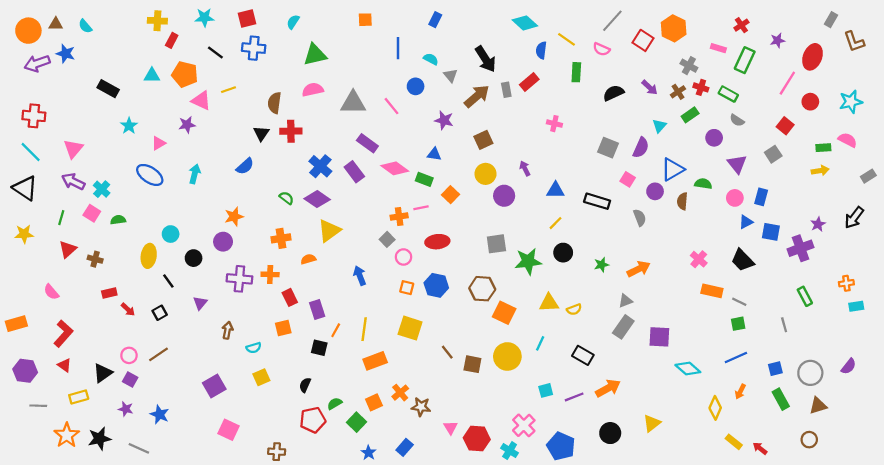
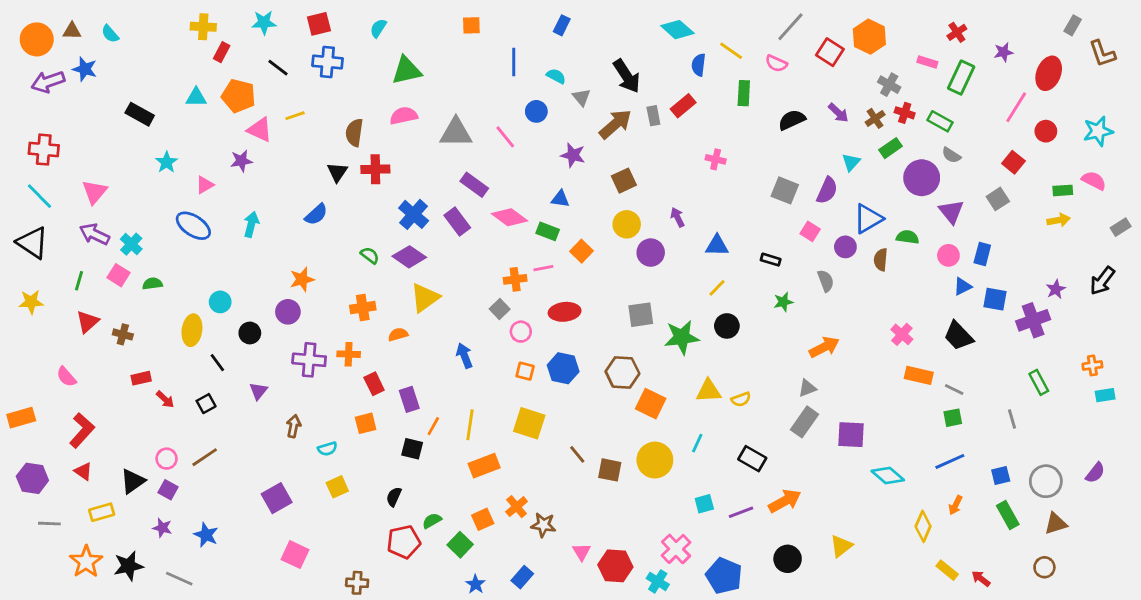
purple circle: (714, 138) -> (922, 178), size x1.6
black rectangle: (597, 201) -> (771, 260), size x0.6
green star: (601, 265) -> (783, 302), moved

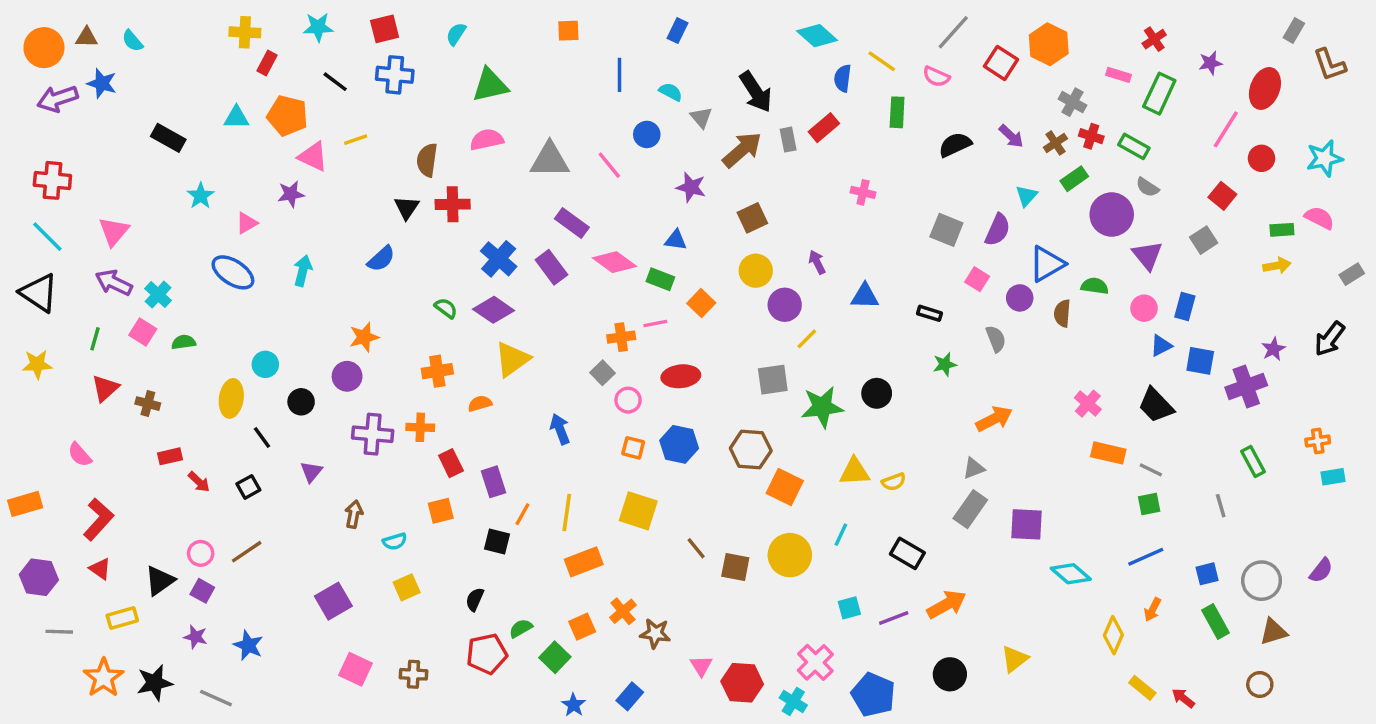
yellow line: (717, 288) -> (807, 339), moved
brown cross: (357, 583) -> (413, 674), moved

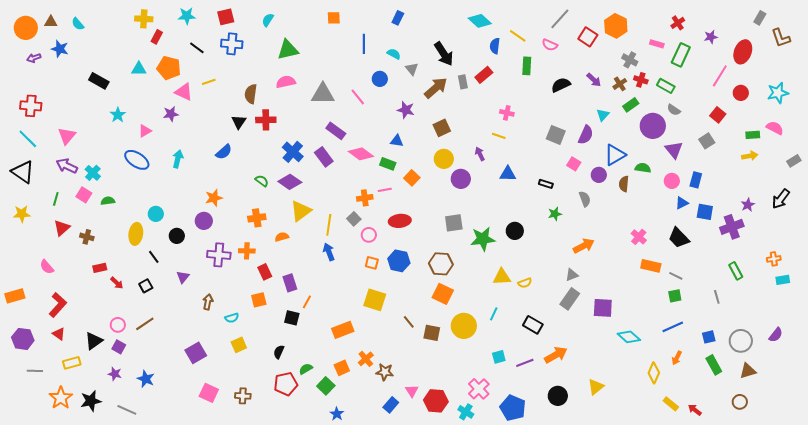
purple arrow: (58, 99) -> (34, 58), size x0.6
yellow line: (807, 339) -> (499, 136), moved, turned 64
orange square: (785, 487) -> (443, 294), moved
yellow line: (567, 513) -> (329, 225), moved
blue rectangle: (630, 696) -> (391, 405), moved

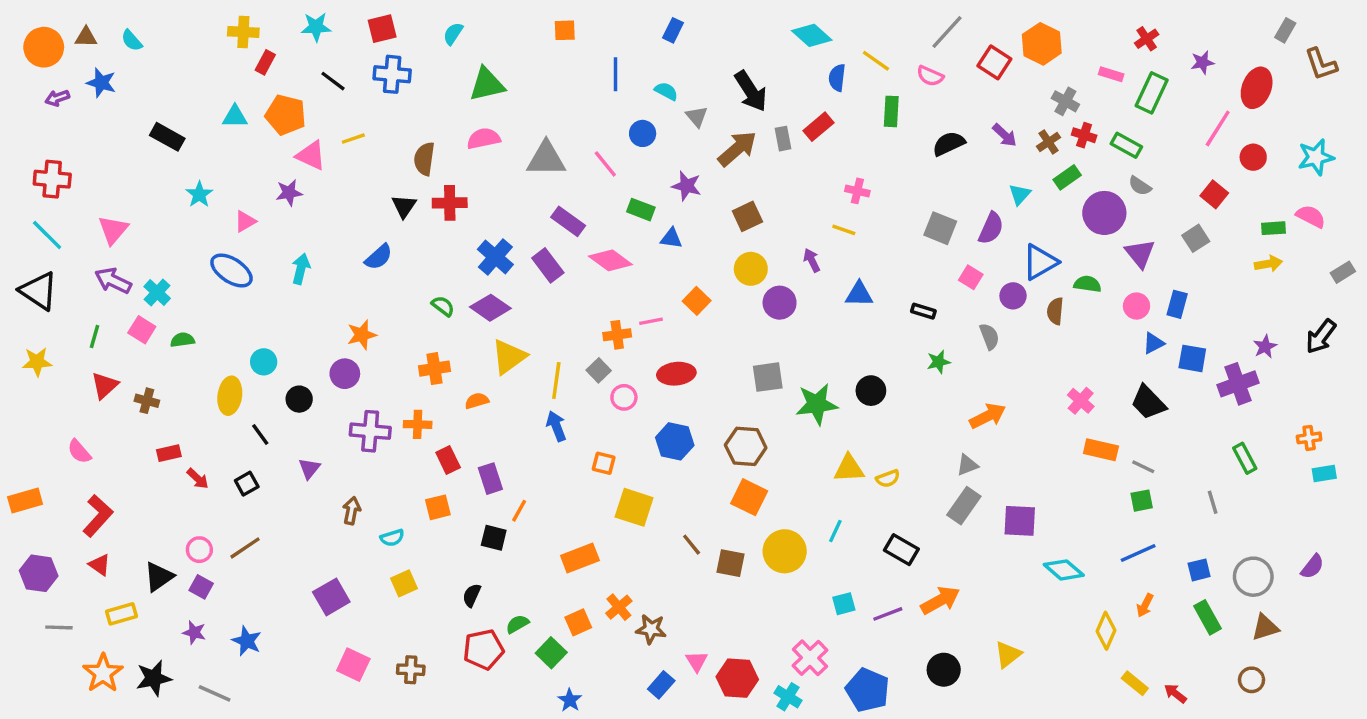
green rectangle: (388, 164) -> (641, 210), moved
orange square: (372, 263) -> (604, 463), moved

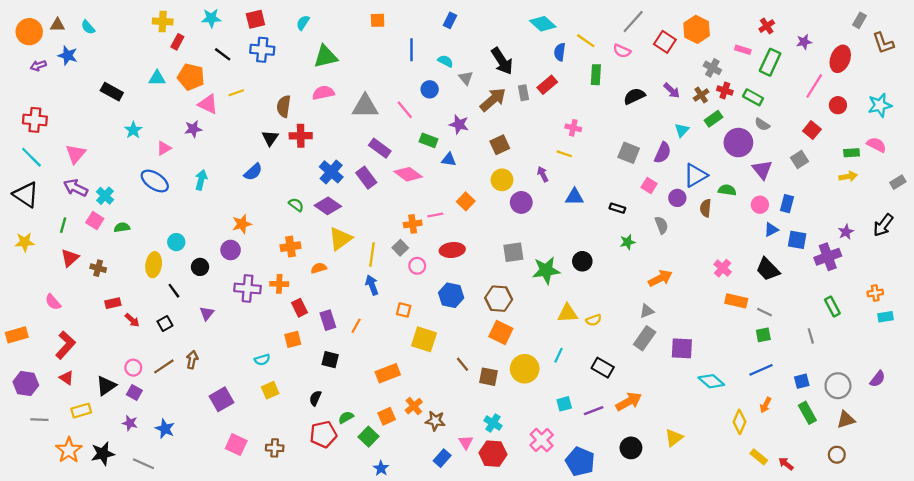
brown arrow: (352, 511) -> (192, 360), moved
orange line: (519, 511) -> (356, 326), moved
cyan cross: (788, 697) -> (493, 423), moved

